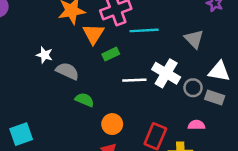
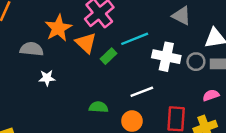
cyan line: (144, 30) -> (135, 39), moved
gray semicircle: (67, 71) -> (32, 49), moved
white line: (134, 80) -> (142, 92), moved

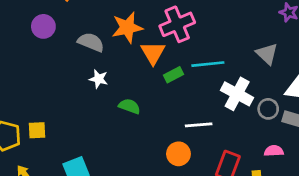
green semicircle: (98, 107) -> (130, 106), moved

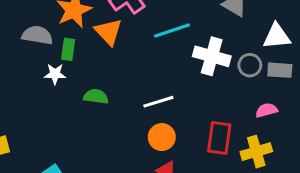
green rectangle: (173, 75) -> (68, 49), moved, turned -42
white line: (199, 125) -> (158, 102), moved

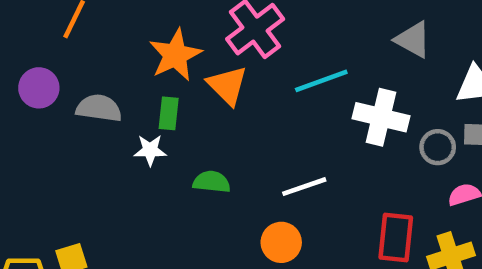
gray semicircle: (37, 35) -> (99, 108), moved
gray circle: (250, 65) -> (438, 147), moved
orange circle: (162, 137) -> (281, 242), moved

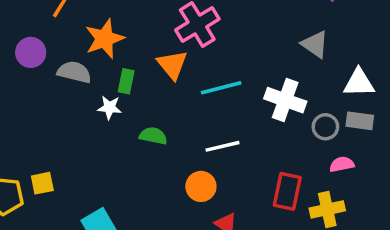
orange star: (175, 55) -> (105, 39), moved
cyan line: (321, 81) -> (221, 88), moved

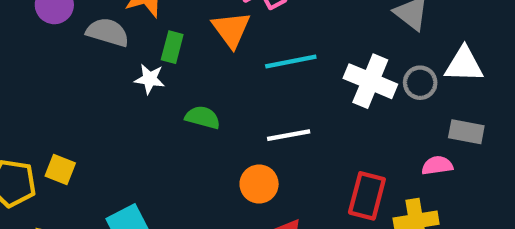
gray rectangle: (360, 121) -> (466, 132), moved
gray circle: (325, 127) -> (420, 83), moved
yellow square: (42, 183) -> (60, 169), turned 30

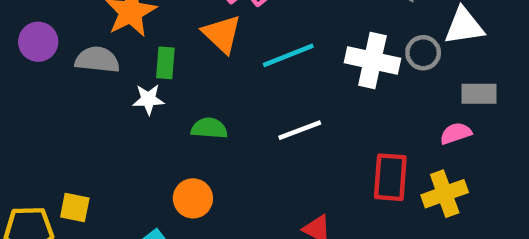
orange circle: (259, 184) -> (193, 198), moved

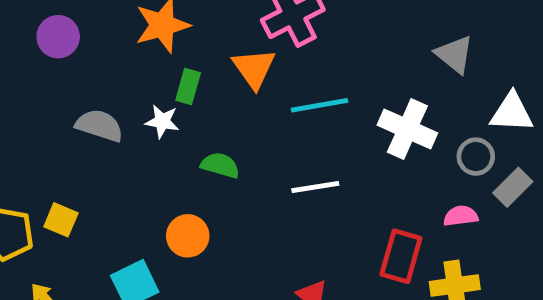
gray circle: (423, 53) -> (476, 157), moved
gray semicircle: (97, 60) -> (99, 125), moved
gray rectangle: (479, 94) -> (513, 187), turned -57
pink semicircle: (456, 133) -> (461, 216), moved

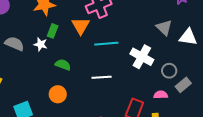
white triangle: (512, 113) -> (188, 37), moved
orange circle: (188, 236) -> (58, 94), moved

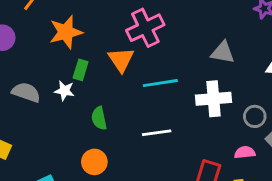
gray triangle: (164, 28) -> (223, 52), moved, turned -30
white cross: (142, 57) -> (213, 99), turned -30
green semicircle: (63, 65) -> (99, 118), turned -119

